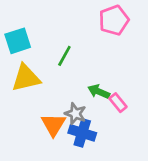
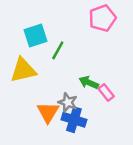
cyan square: (18, 41) -> (36, 36), moved

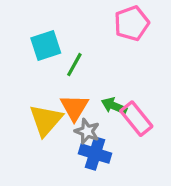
yellow triangle: (23, 70) -> (46, 120), moved, turned -36
pink rectangle: (106, 92) -> (136, 119), size x1.5
orange triangle: (48, 112) -> (74, 107), moved

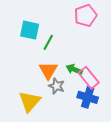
cyan square: (46, 46) -> (30, 30), turned 30
yellow triangle: (46, 120) -> (30, 102), moved
blue cross: (95, 154) -> (88, 97), moved

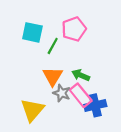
pink pentagon: (86, 16) -> (74, 29), moved
pink rectangle: (89, 78) -> (81, 95), moved
blue cross: (88, 97) -> (95, 105), turned -30

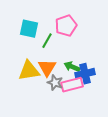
pink rectangle: (81, 95) -> (72, 85), turned -65
blue cross: (95, 105) -> (85, 74), moved
yellow triangle: (32, 110) -> (29, 71), moved, turned 40

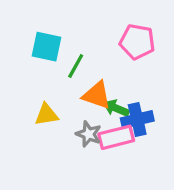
pink pentagon: (66, 26) -> (137, 42), moved, turned 30
orange triangle: (47, 68) -> (97, 95), moved, turned -42
yellow triangle: (29, 71) -> (47, 115), size x0.7

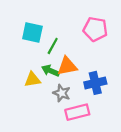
orange triangle: (97, 95) -> (67, 66), turned -30
green arrow: (116, 108) -> (50, 71), moved
pink rectangle: (116, 137) -> (77, 112), moved

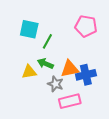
orange triangle: (67, 66) -> (70, 69), moved

